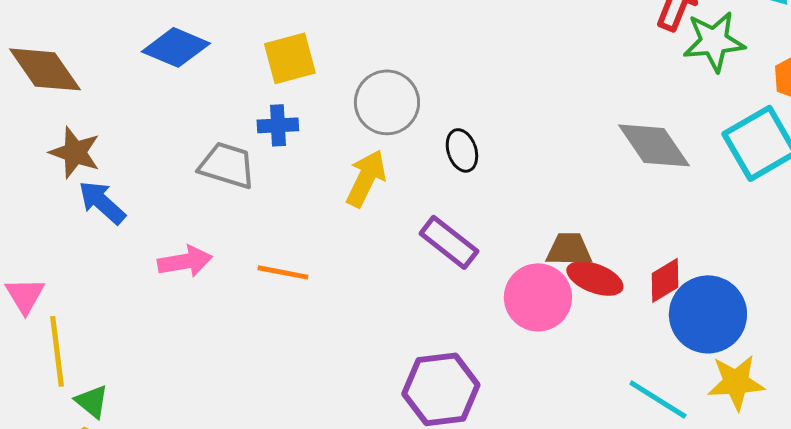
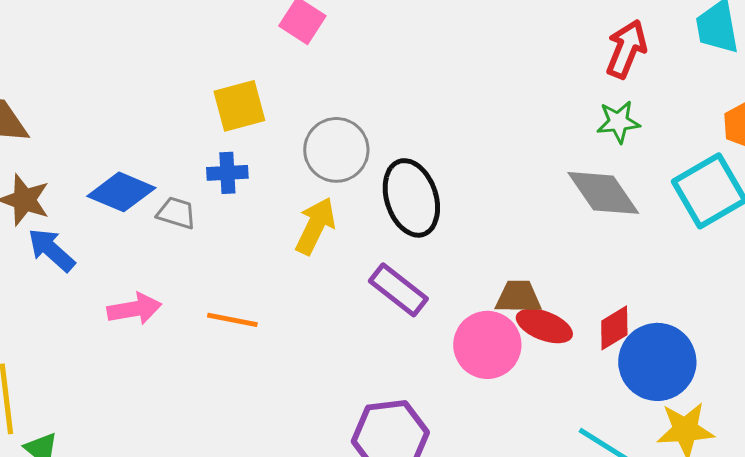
green star: (714, 41) -> (618, 122), moved, size x0.7
blue diamond: (176, 47) -> (121, 192), moved
black ellipse: (462, 150) -> (411, 198), size x1.8
gray trapezoid: (227, 165) -> (176, 213), size x0.7

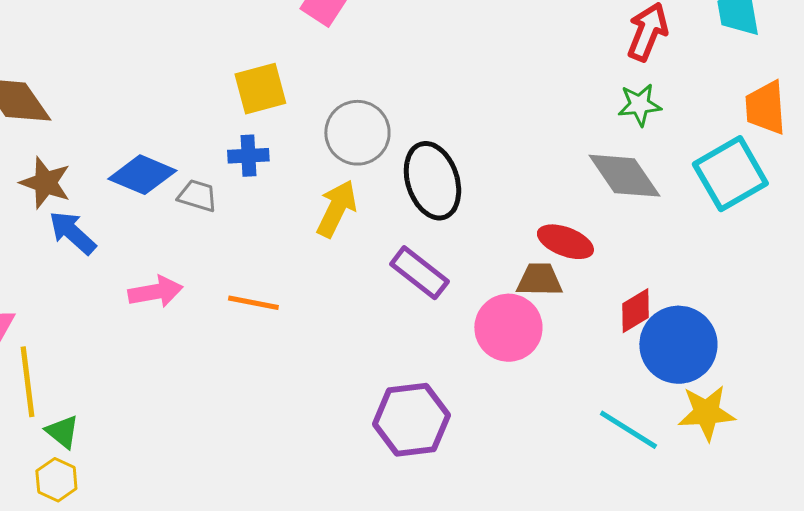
red ellipse: (544, 326) -> (565, 242), moved

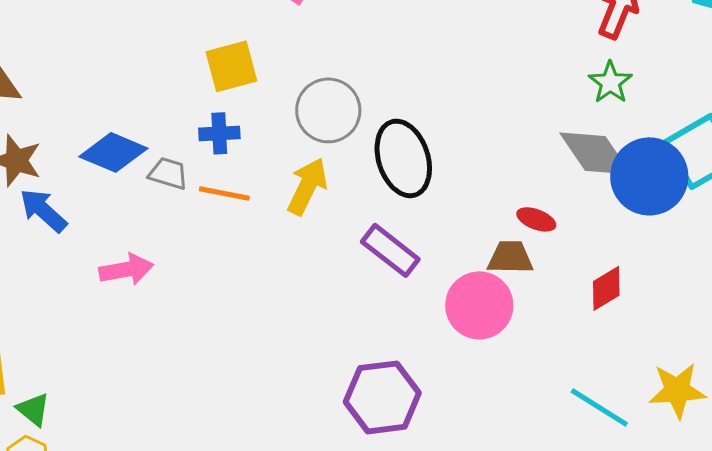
green star: (639, 105) -> (610, 82), turned -30
red ellipse: (565, 242) -> (536, 219), size x0.7
orange line: (253, 303) -> (224, 193), moved
blue circle: (678, 345) -> (649, 176), moved

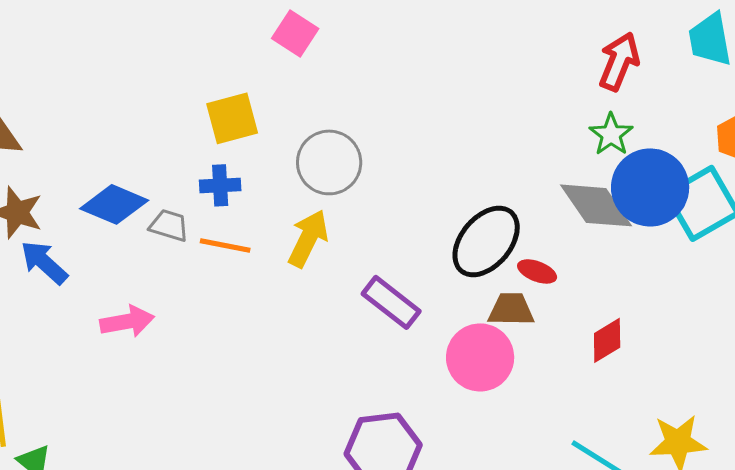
black ellipse: (403, 158) -> (486, 241), moved, turned 58
blue circle: (649, 176) -> (650, 187), moved

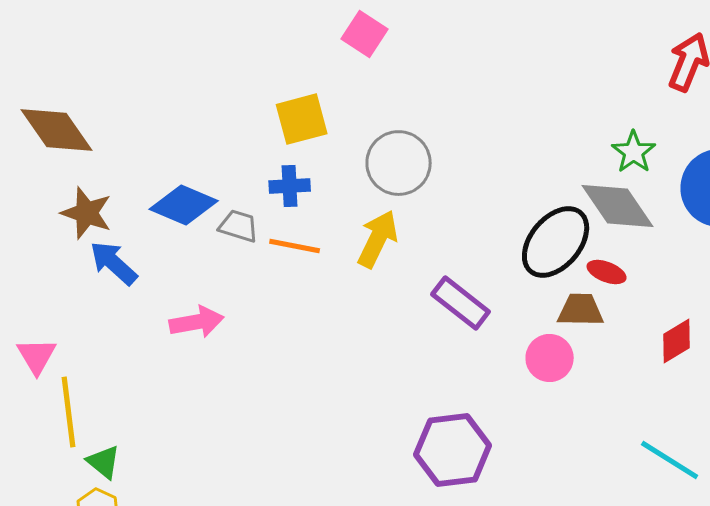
green star: (611, 134) -> (634, 152), moved
gray diamond: (596, 205) -> (618, 206), moved
pink circle: (480, 357) -> (550, 358), size x0.7

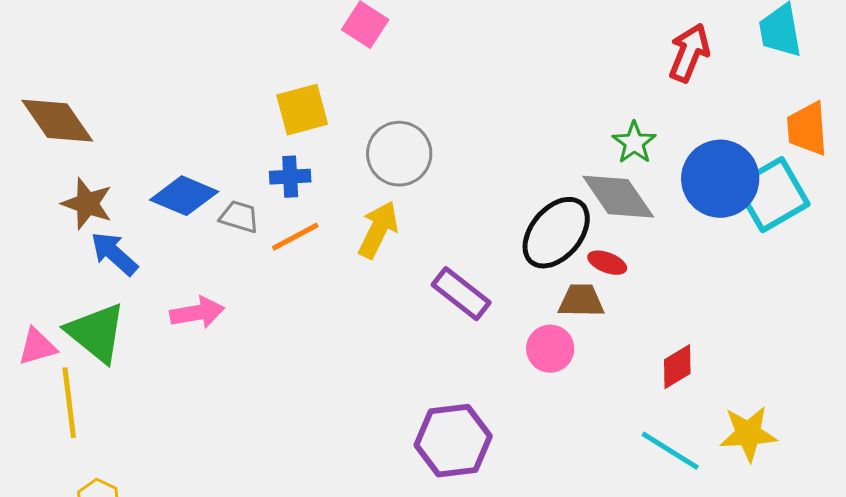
orange line: (295, 246) -> (295, 237), turned -39
red diamond: (677, 341) -> (677, 367), moved
pink triangle: (37, 356) -> (37, 347), turned 45
green triangle: (104, 462) -> (96, 333), moved, size x1.8

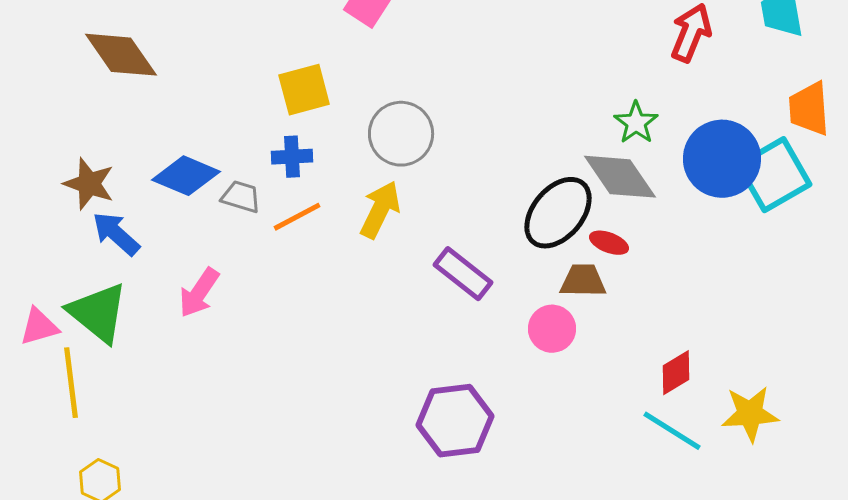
brown diamond: (57, 121) -> (121, 55), moved
pink arrow: (197, 313) -> (199, 293), turned 134
red diamond: (677, 367) -> (676, 373), moved

